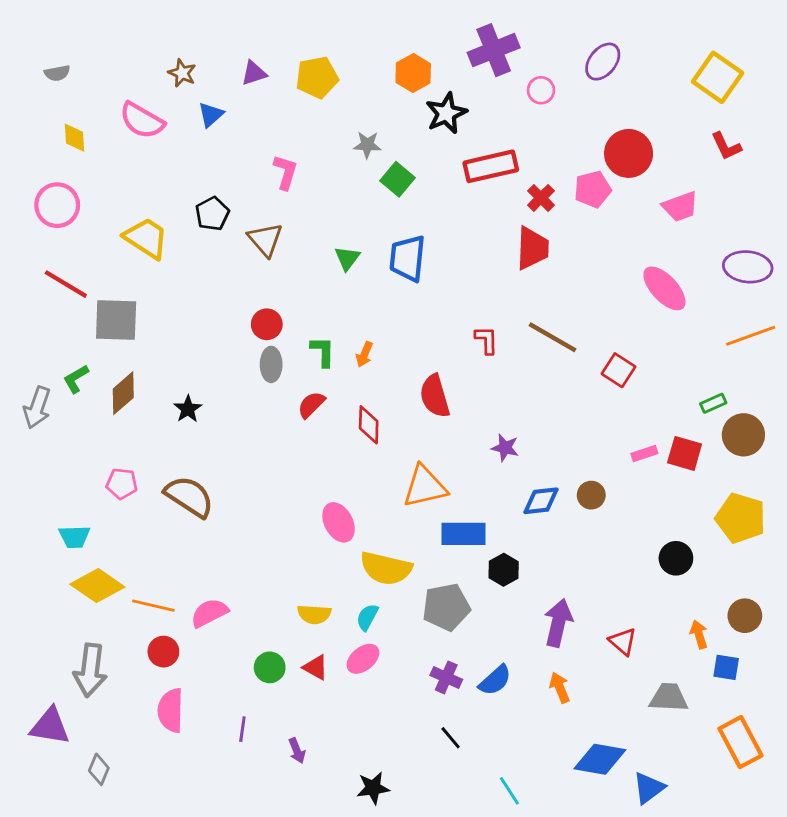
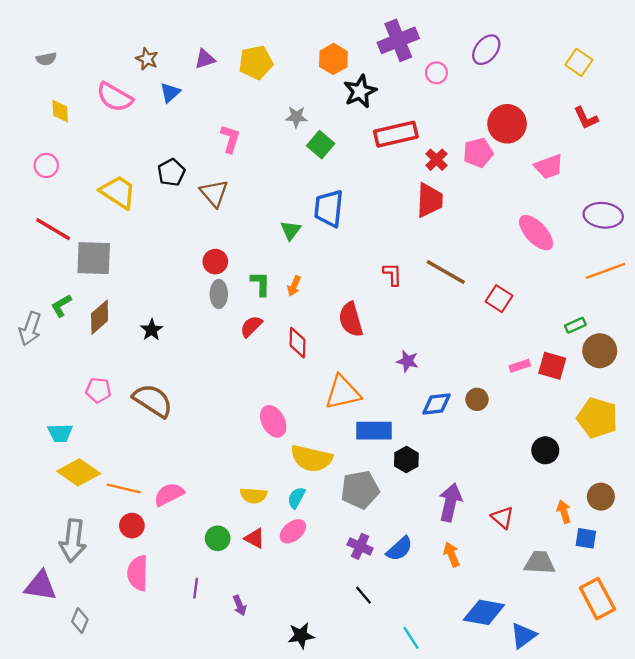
yellow square: (718, 77) -> (579, 62), size x0.7
pink circle: (57, 205) -> (46, 165), size x0.7
green triangle: (347, 258) -> (291, 230), moved

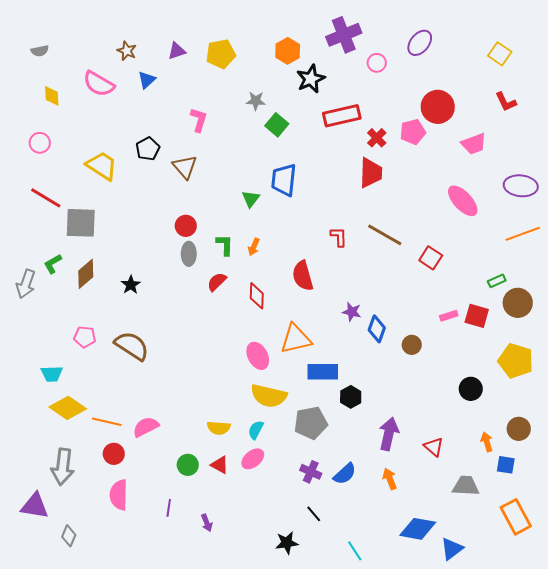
blue diamond: (436, 404) -> (377, 329), moved, turned -64
pink ellipse: (273, 421) -> (258, 356), moved
black star: (301, 636) -> (287, 543), moved

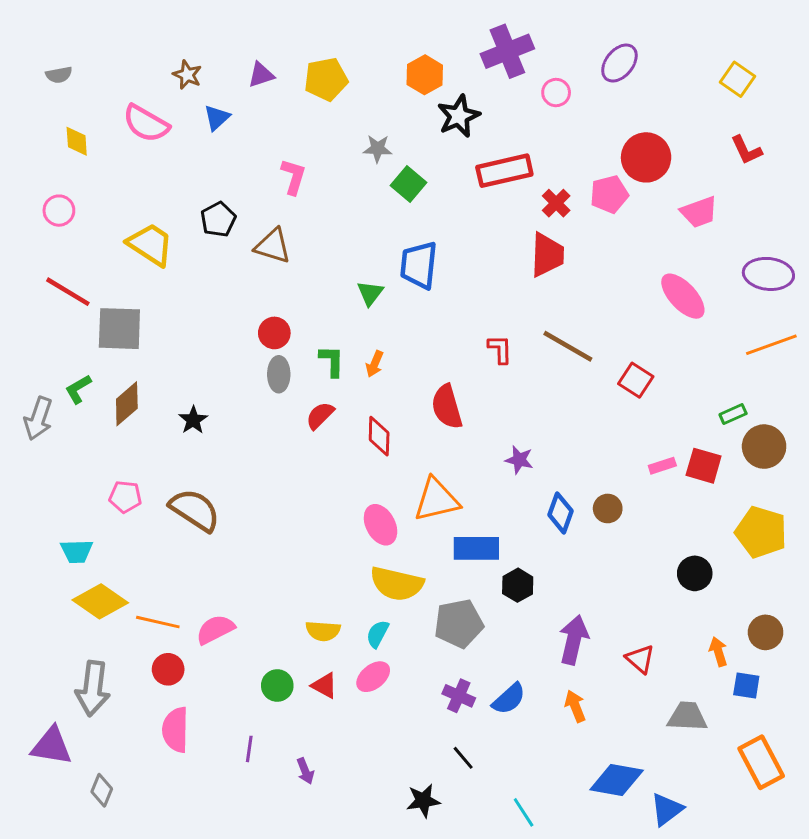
brown triangle: (185, 167) -> (273, 246), turned -32
blue diamond: (377, 329) -> (560, 513), moved

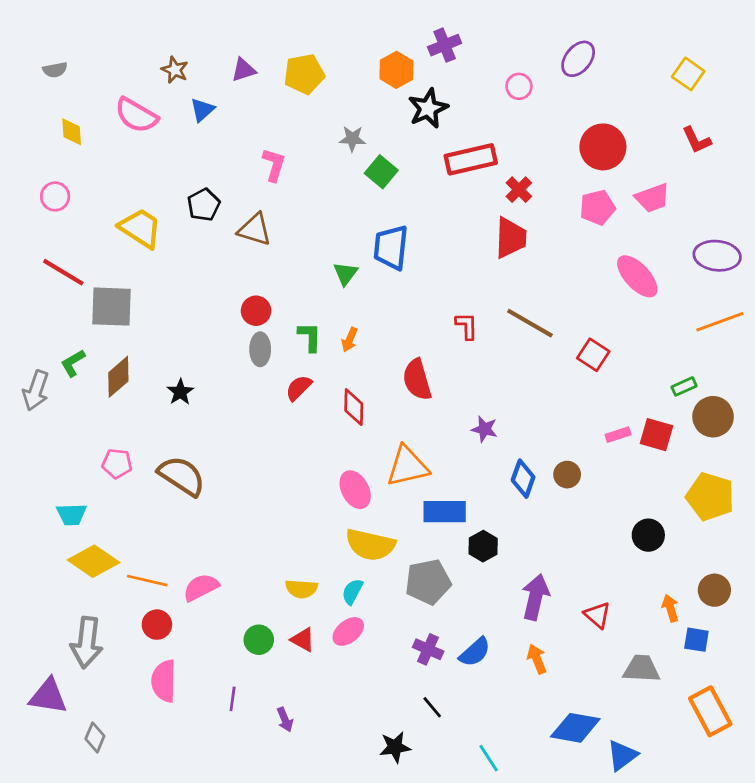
purple cross: (507, 51) -> (445, 45), moved, size x0.7
pink pentagon: (609, 194) -> (597, 208), moved

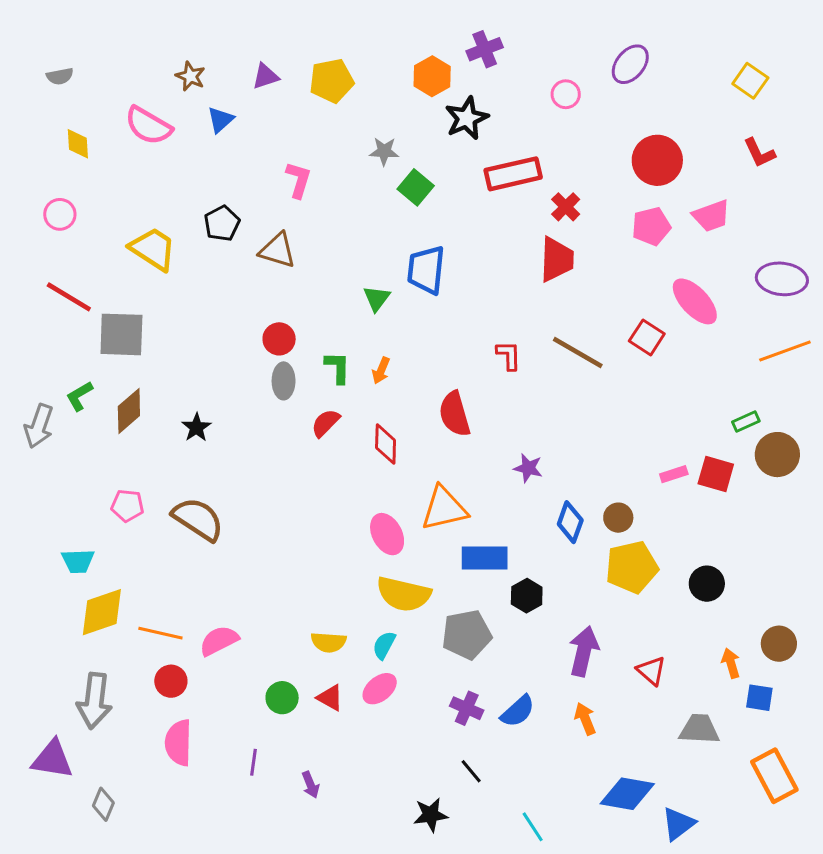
red square: (593, 355) -> (647, 337), moved
yellow pentagon: (710, 497) -> (632, 567), moved, turned -30
yellow diamond: (94, 561) -> (102, 612), turned -54

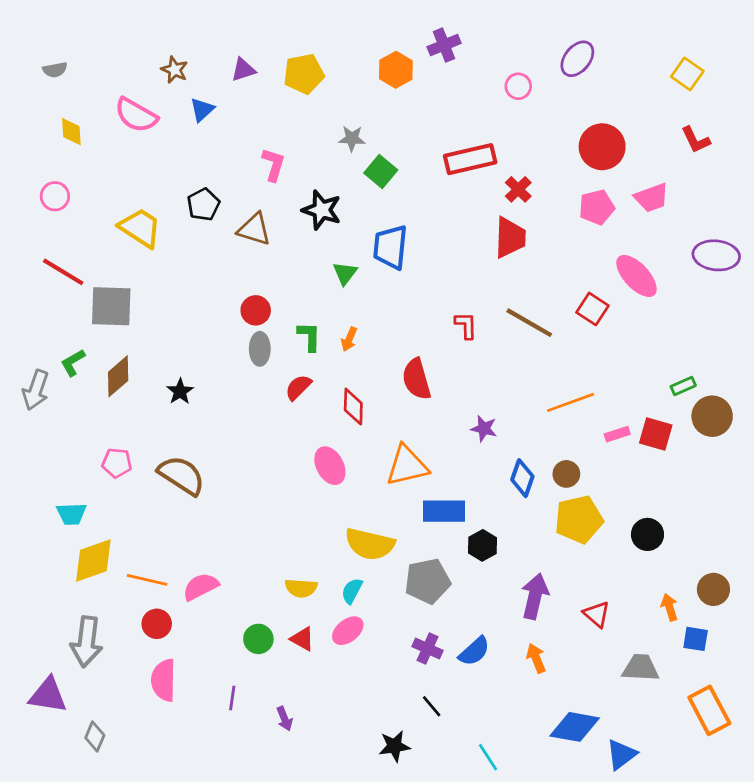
black star: (467, 118) -> (322, 210), moved, turned -30
orange line: (785, 351) -> (570, 402), moved
pink ellipse: (387, 534) -> (330, 466), moved

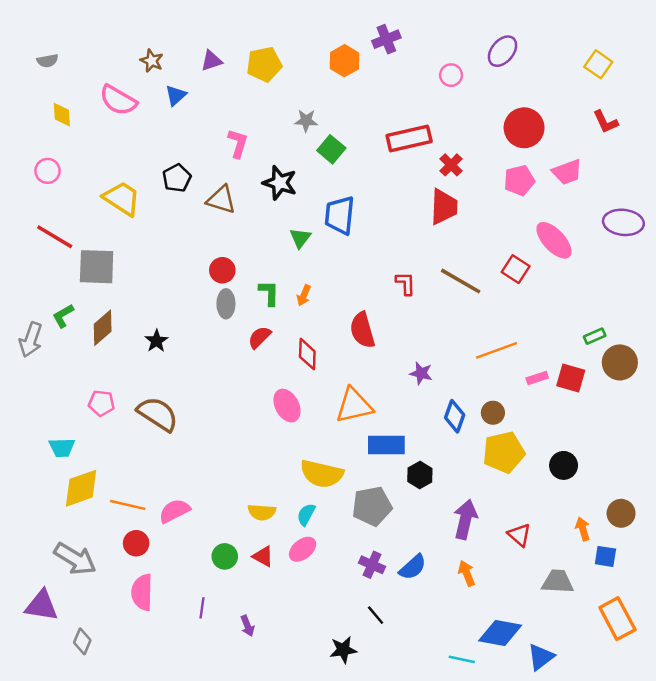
gray arrow: (87, 642) -> (75, 559), turned -66
cyan line: (488, 757) -> (462, 659), moved, turned -45

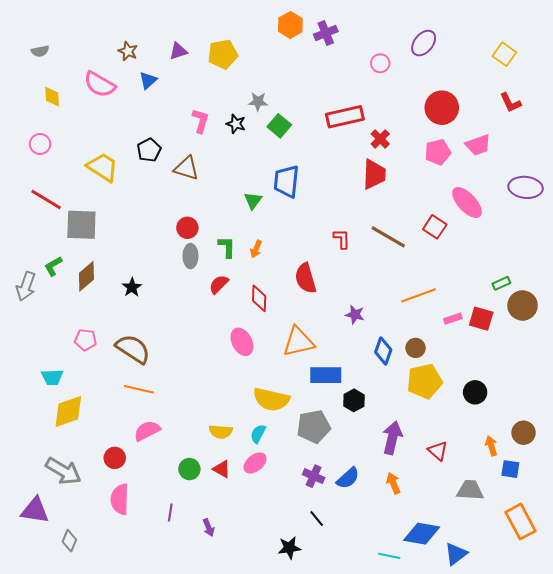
orange hexagon: (344, 61) -> (290, 25), moved
black star: (280, 183) -> (236, 124), moved, size x0.7
orange line: (128, 505) -> (139, 389), moved

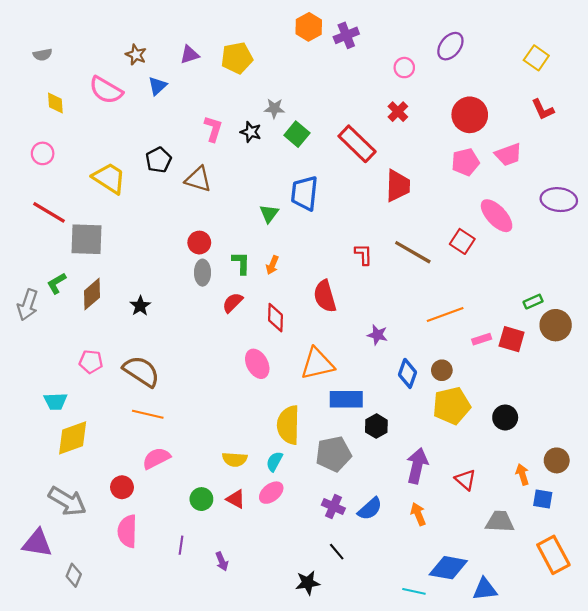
red rectangle: (345, 117) -> (357, 144), moved, turned 57
red cross: (380, 139) -> (398, 112), moved
yellow semicircle: (271, 399) -> (288, 425), turned 78
blue triangle: (456, 554) -> (485, 589), turned 30

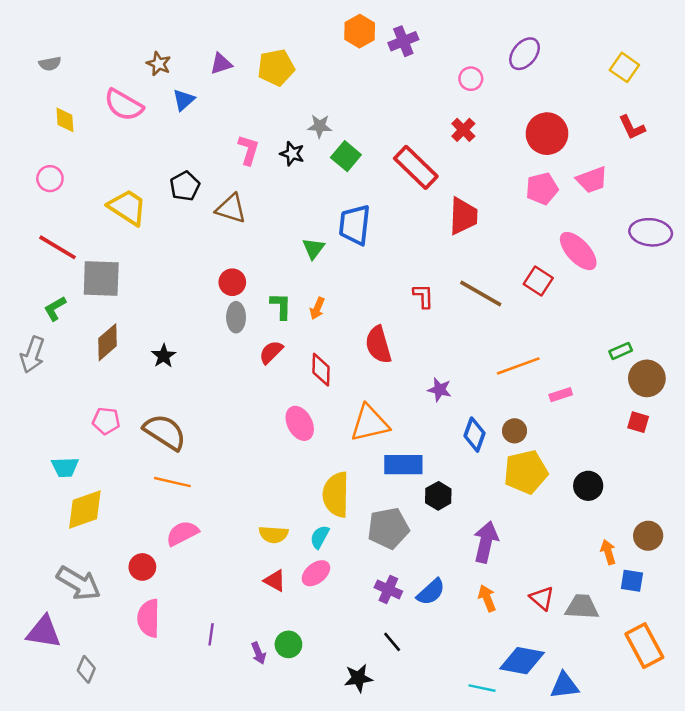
green L-shape: (57, 283) -> (55, 308), moved
red square: (512, 339) -> (638, 422), moved, size x0.7
red triangle: (465, 480) -> (542, 598), moved
green circle: (201, 499) -> (288, 644), moved

